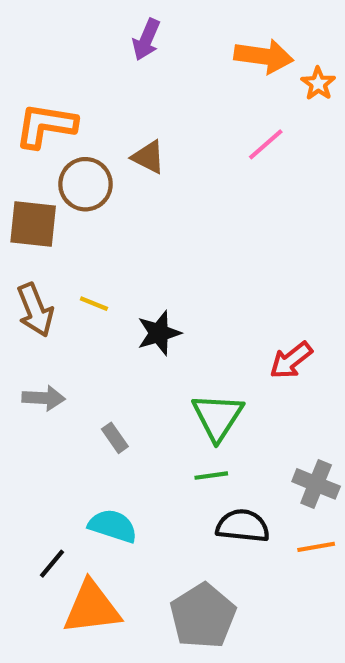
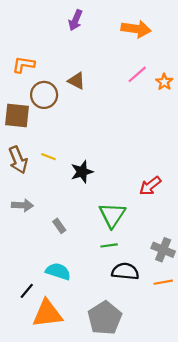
orange star: (318, 84) -> (164, 82), moved
orange L-shape: (46, 126) -> (24, 65), size x0.7

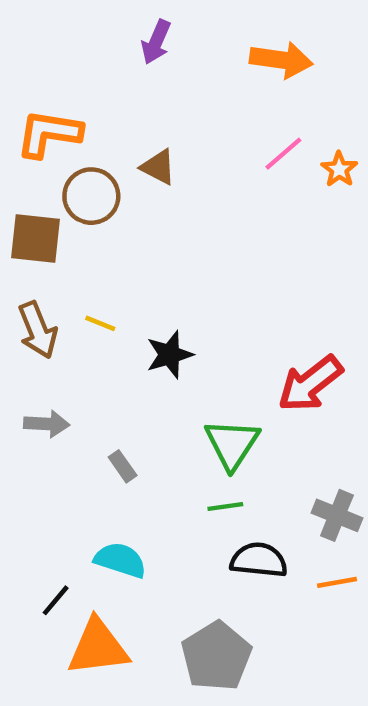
orange L-shape: (24, 65) -> (49, 134), size x1.4
red arrow: (150, 186) -> (310, 384), size x1.4

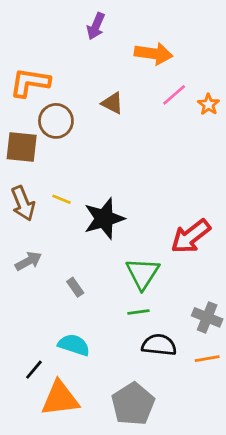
orange arrow: (281, 60) -> (154, 54), moved
brown triangle: (158, 167) -> (112, 103), moved
black star: (169, 355) -> (104, 219), size x1.4
gray arrow: (47, 424) -> (28, 261), turned -32

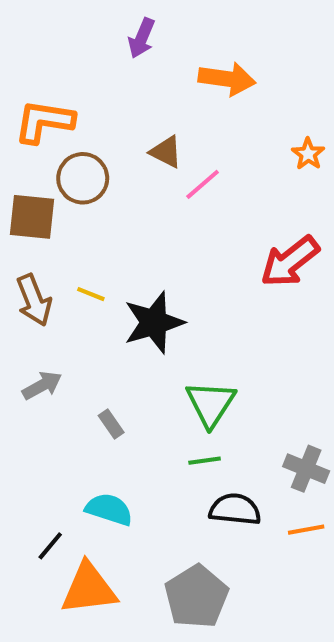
pink line: (174, 95) -> (203, 184), moved
red arrow: (191, 236) -> (290, 262), moved

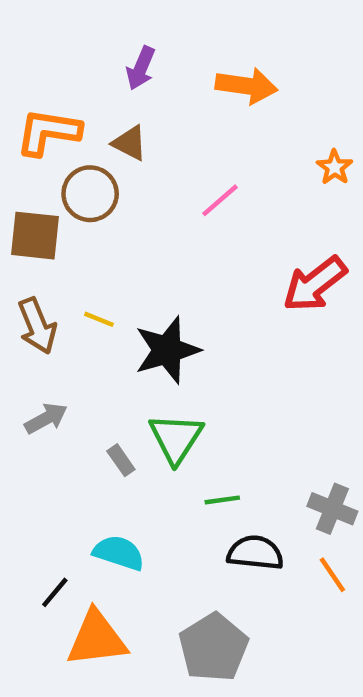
purple arrow: (142, 38) -> (141, 68), moved
brown triangle: (166, 152) -> (130, 143), moved
green triangle: (211, 404) -> (176, 438), moved
orange line: (306, 530) -> (332, 575), turned 66

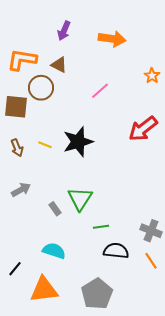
brown arrow: (37, 326) -> (17, 148), size x0.7
black star: (167, 350) -> (78, 142), moved
black line: (55, 592) -> (15, 269), moved

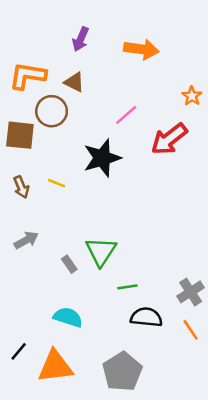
red arrow: (143, 129) -> (169, 139), moved
black star: (78, 142) -> (102, 158), moved
gray cross: (151, 231) -> (191, 292), turned 35
black line: (15, 269) -> (19, 351), moved

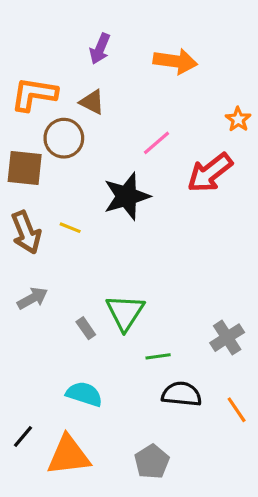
brown arrow: (21, 187) -> (26, 232), size x1.5
gray cross: (191, 292) -> (227, 338), moved
gray pentagon: (122, 372) -> (152, 462), size x0.7

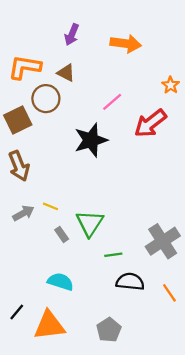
brown square: (25, 168) -> (18, 120), turned -32
yellow line: (70, 228) -> (50, 206), moved
gray cross: (227, 338) -> (163, 241), size x1.4

